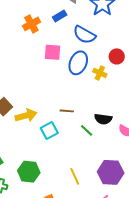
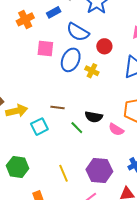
red circle: (117, 56) -> (104, 46), moved

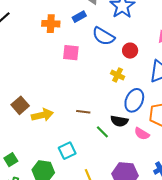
orange cross: (25, 19) -> (51, 24), turned 30
blue ellipse: (71, 60) -> (134, 100), moved
cyan square: (39, 127) -> (67, 151), moved

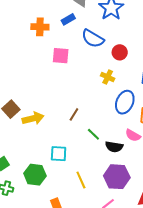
brown line: (83, 112) -> (74, 114), turned -64
black semicircle: (119, 121) -> (114, 147), moved
cyan square: (67, 151) -> (59, 154), turned 30

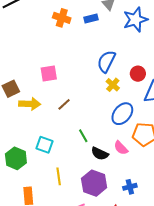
blue semicircle: (93, 39) -> (106, 61), moved, turned 70
red circle: (120, 52) -> (138, 74), moved
pink square: (61, 56) -> (49, 74), moved, turned -30
brown line: (74, 114) -> (64, 104), moved

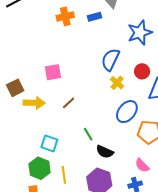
orange cross: (62, 18) -> (65, 16), turned -30
blue star: (135, 20) -> (140, 33), moved
pink semicircle: (121, 148) -> (142, 165), moved
green hexagon: (16, 158) -> (40, 168), moved

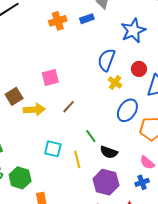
green hexagon: (40, 168) -> (20, 178), moved
yellow line: (64, 175) -> (77, 159), moved

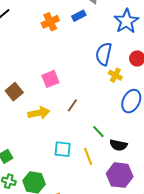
brown square: (14, 96) -> (14, 92), moved

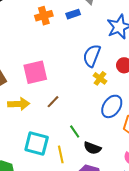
pink square: (50, 79) -> (35, 72), size x1.4
cyan square: (63, 149) -> (37, 144), size x1.4

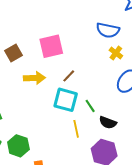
blue semicircle: (92, 56) -> (108, 30), turned -100
cyan square: (37, 144) -> (66, 100), moved

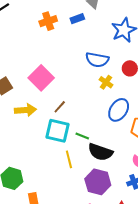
pink square: (51, 46) -> (41, 78), turned -30
green line: (90, 106) -> (82, 136), turned -32
black semicircle: (108, 123) -> (100, 152), size x1.4

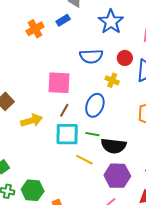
pink square: (41, 78) -> (59, 83), moved, turned -30
yellow cross: (106, 82) -> (112, 80), moved
blue ellipse: (119, 110) -> (95, 105), moved
yellow line: (69, 159) -> (84, 160), turned -36

